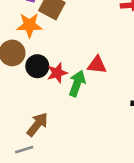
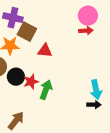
red triangle: (97, 65) -> (45, 51), moved

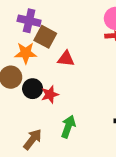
green arrow: (46, 90) -> (68, 127), moved

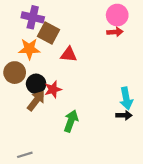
brown arrow: (33, 139) -> (36, 101), moved

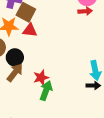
red triangle: (69, 54) -> (30, 30), moved
red star: (53, 89) -> (41, 78), moved

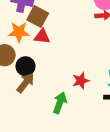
red star: (41, 78) -> (81, 81), moved

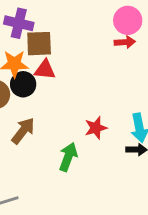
brown square: (38, 17) -> (39, 44), turned -30
black circle: (25, 66) -> (23, 84), moved

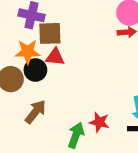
red star: (96, 128) -> (99, 122), moved, turned 30

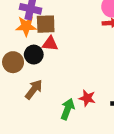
orange star: (28, 52) -> (26, 26), moved

